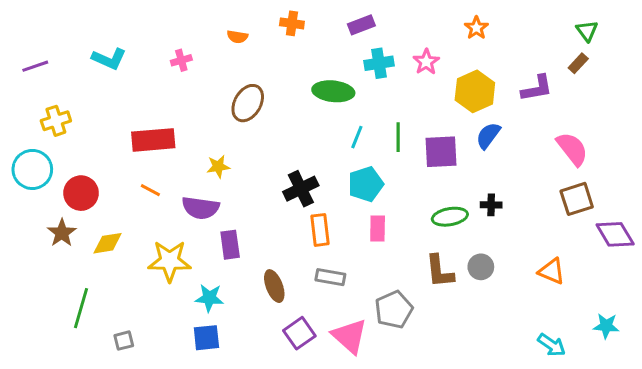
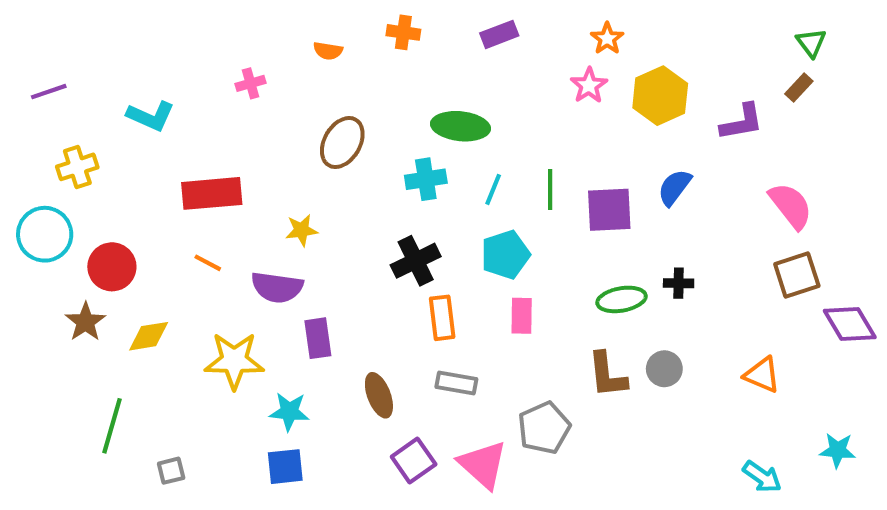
orange star: (476, 28) -> (607, 39), moved
cyan L-shape: (109, 59) -> (151, 116), moved
cyan cross: (379, 63) -> (426, 179), moved
yellow hexagon: (475, 91) -> (660, 96), moved

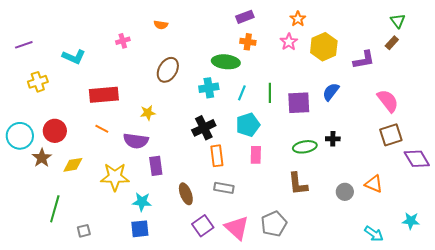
orange cross: (403, 32) -> (248, 42), moved
cyan circle: (45, 234) -> (20, 136), moved
gray circle: (664, 369) -> (345, 192), moved
gray pentagon: (544, 428) -> (274, 224), moved

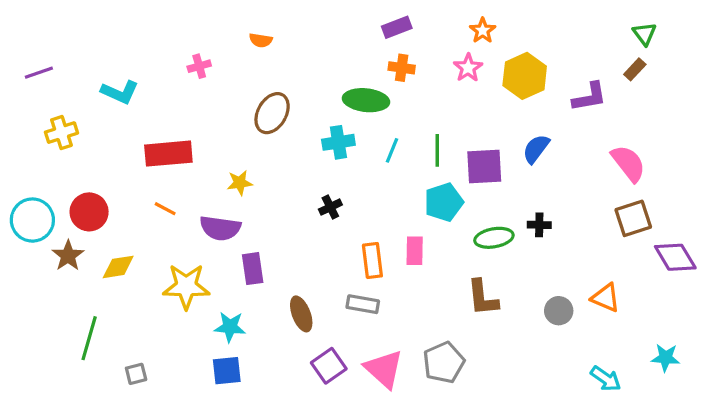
cyan pentagon: (248, 125) -> (444, 202), moved
black cross: (204, 128) -> (330, 207), size x0.6
orange rectangle: (217, 156) -> (372, 260), moved

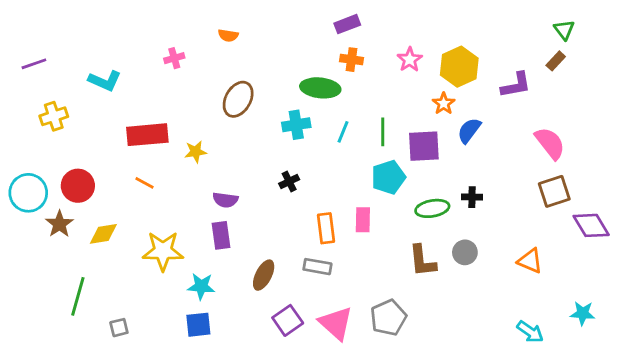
orange star: (483, 31) -> (444, 104), moved
yellow star: (240, 183) -> (196, 152), moved
purple semicircle: (220, 228) -> (225, 200), moved, size x0.7
gray circle: (559, 311) -> (465, 252), moved
brown ellipse: (301, 314) -> (264, 275), turned 48

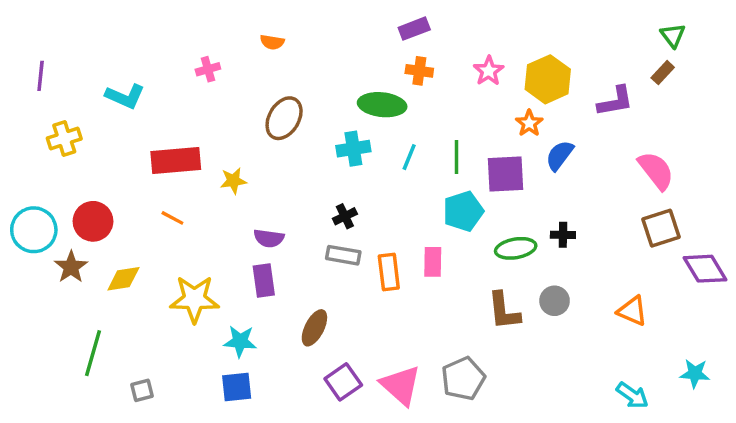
purple line: (34, 64) -> (41, 76), turned -65
gray rectangle: (317, 267) -> (343, 255), moved

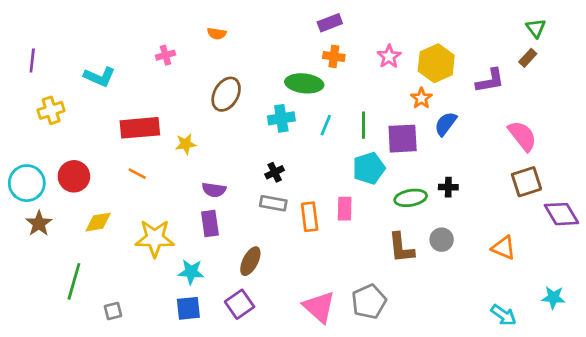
brown star: (71, 267) -> (39, 223), moved
purple square: (343, 382) -> (240, 304), moved

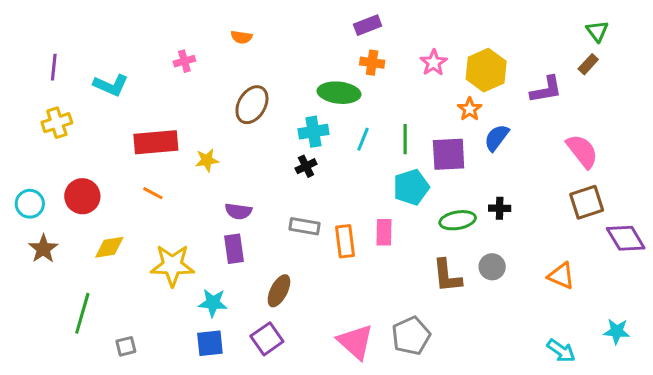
purple line: (32, 61) -> (54, 67), moved
black cross: (275, 172) -> (306, 166), moved
cyan circle: (27, 183) -> (30, 204), size x0.7

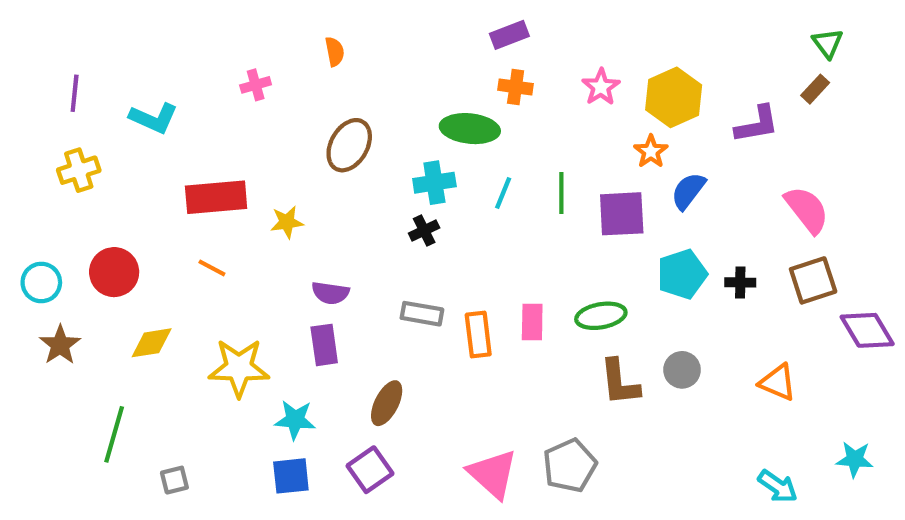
orange semicircle: (241, 37) -> (335, 52), turned -110
cyan pentagon: (411, 187) -> (682, 274), moved
black cross: (500, 208) -> (740, 282), moved
green ellipse: (458, 220) -> (601, 316), moved

